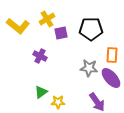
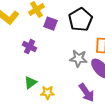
black pentagon: (91, 29) -> (80, 20), turned -30
purple square: (61, 33) -> (50, 24), turned 32

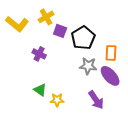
black pentagon: (80, 20) -> (83, 38), moved
green triangle: (30, 83) -> (40, 90), turned -48

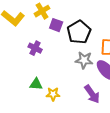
green triangle: (40, 90) -> (36, 84), turned -32

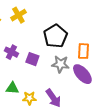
purple square: (56, 25) -> (32, 59), moved
purple arrow: (92, 94) -> (53, 98), moved

